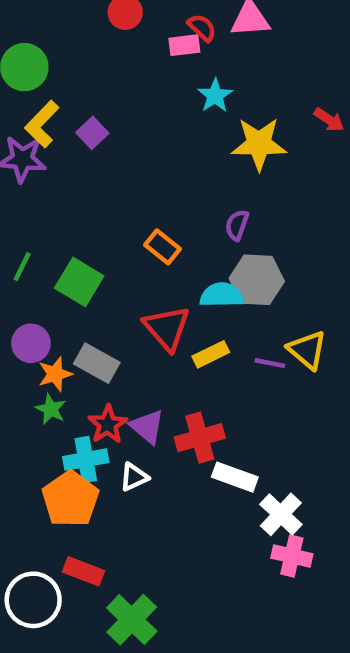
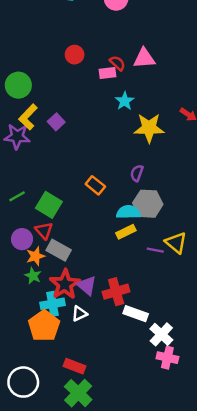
green line: (22, 267) -> (17, 196), turned 35
red triangle: (167, 328) -> (44, 231), moved, size x0.7
yellow rectangle: (211, 354) -> (126, 232), moved
red star: (108, 424) -> (65, 284), size x1.4
red rectangle: (84, 571) -> (75, 366), moved

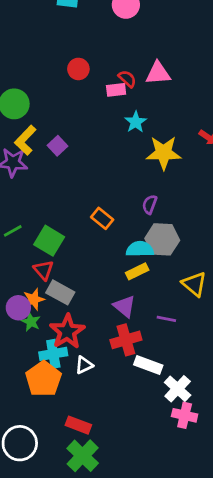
purple circle: (22, 239) -> (18, 308), moved
purple line: (155, 250) -> (166, 319), moved
purple triangle: (87, 286) -> (124, 306), moved

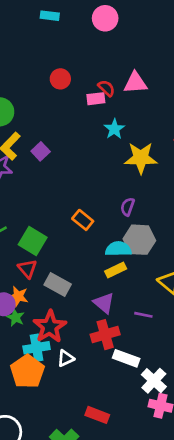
gray rectangle: (60, 292) -> (58, 284), moved
orange star: (34, 299) -> (18, 296), turned 30
red rectangle: (78, 425) -> (97, 415), moved

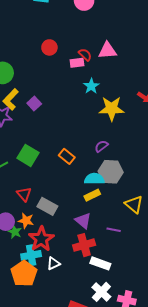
purple semicircle: (128, 207) -> (101, 146), turned 32
green square: (33, 241) -> (28, 155), moved
orange star: (18, 296) -> (26, 221), moved
white cross: (154, 381) -> (101, 292), moved

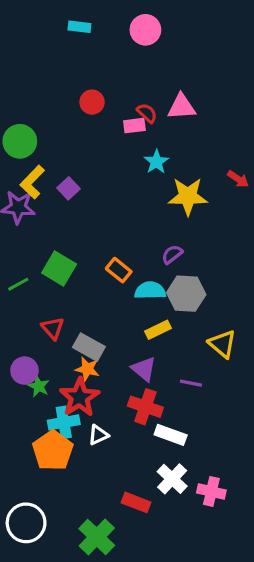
cyan semicircle: (94, 179) -> (150, 290), moved
orange star: (26, 221) -> (87, 369), moved
red cross: (84, 245) -> (145, 407), turned 35

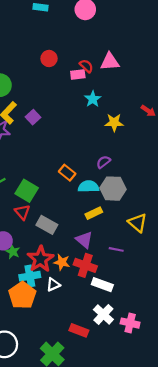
yellow star: (188, 196) -> (114, 122), size x0.7
green square: (59, 269) -> (27, 191), moved
orange star: (87, 369) -> (62, 262), moved

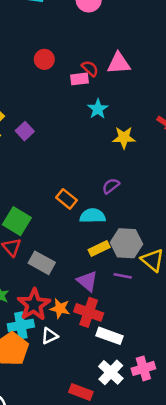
gray hexagon: (113, 189) -> (126, 243), moved
purple line: (116, 249) -> (123, 276), moved
pink cross: (130, 323) -> (143, 368), moved, turned -30

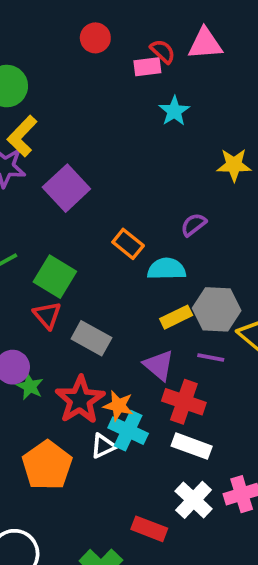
purple square: (25, 131) -> (66, 188), moved, size x1.6
yellow star: (124, 138) -> (234, 165), moved
red cross: (89, 312) -> (184, 402), moved
cyan cross: (21, 325) -> (128, 431), moved, turned 35

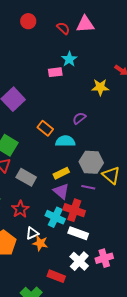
pink rectangle: (147, 67) -> (55, 72), moved
yellow rectangle: (176, 317) -> (61, 173), moved
red star: (80, 400) -> (20, 209), size x0.7
orange star: (118, 406) -> (40, 243), moved
cyan cross: (128, 431) -> (55, 217), moved

